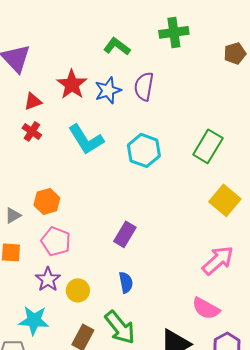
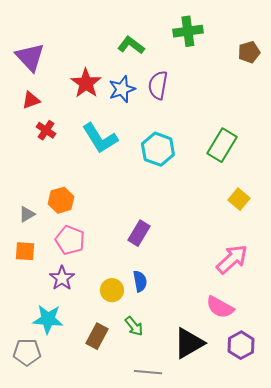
red triangle: (33, 101) -> (31, 100), moved
yellow square: (225, 200) -> (239, 199), size x0.7
yellow circle: (78, 290) -> (112, 290), moved
green arrow: (120, 327) -> (134, 326), size x0.6

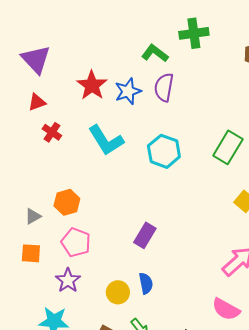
green L-shape: (131, 45) -> (155, 53), moved

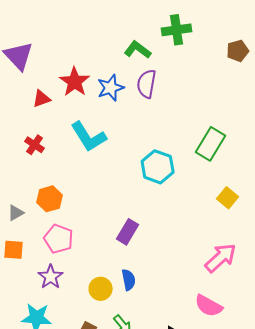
red triangle: (37, 102) -> (42, 99), moved
red cross: (52, 132) -> (35, 145), moved
cyan hexagon: (164, 151) -> (158, 167), moved

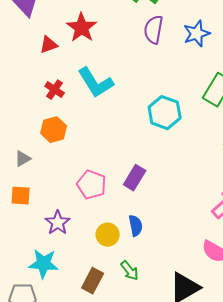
blue star: (111, 88) -> (197, 34), moved
red cross: (35, 145) -> (55, 90), moved
orange hexagon: (50, 199) -> (54, 130), moved
pink pentagon: (59, 239) -> (92, 185), moved

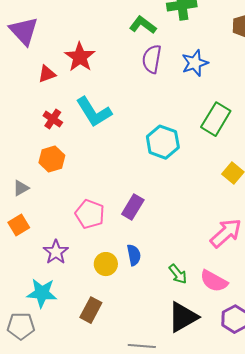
orange square: (21, 196) -> (19, 225), turned -35
green arrow: (130, 271) -> (178, 274), moved

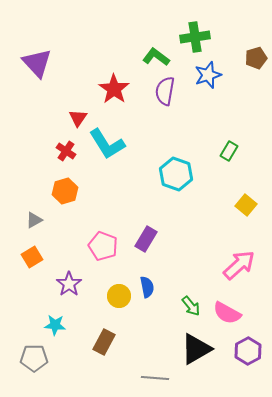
red star: (80, 57) -> (114, 89), moved
blue star: (195, 63) -> (208, 75), moved
red triangle: (47, 74) -> (78, 118), moved, turned -36
green rectangle: (216, 119) -> (229, 151), size x0.6
cyan star: (42, 293) -> (55, 325), size x0.7

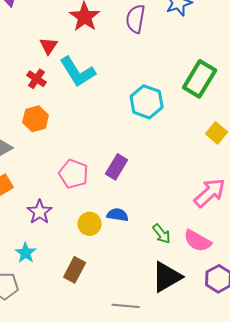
green rectangle: (229, 151) -> (200, 79), size x1.8
blue semicircle: (147, 287) -> (118, 215), turned -70
cyan star: (55, 325) -> (26, 253), turned 30

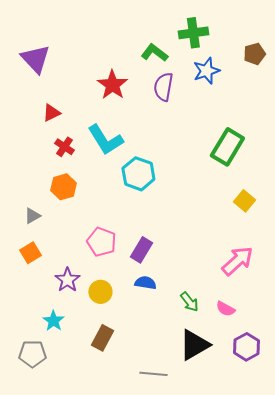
red triangle: (49, 46) -> (51, 113), moved, turned 30
cyan hexagon: (147, 102) -> (138, 174), moved
purple rectangle: (117, 167) -> (141, 250), moved
yellow circle: (90, 224) -> (100, 292), moved
pink semicircle: (198, 241) -> (225, 309), size x0.7

